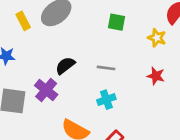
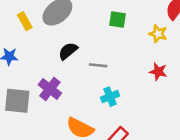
black semicircle: (65, 66) -> (68, 51), moved
gray line: (106, 68) -> (98, 65), moved

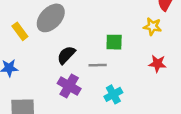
green square: (118, 19) -> (114, 42), moved
purple cross: (50, 89) -> (69, 86), moved

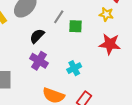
red star: (157, 64) -> (110, 44), size x1.5
gray line: (98, 65) -> (59, 17), moved, turned -56

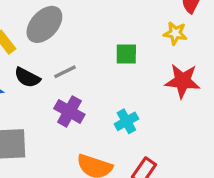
gray line: (59, 17) -> (65, 72), moved, turned 32
black semicircle: (37, 36) -> (27, 77), moved, turned -105

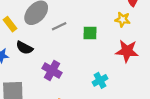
gray line: (65, 72) -> (59, 26), moved
cyan cross: (126, 121) -> (100, 80), moved

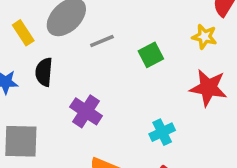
green square: (90, 33) -> (151, 55), turned -32
black semicircle: (24, 48) -> (44, 72), turned 63

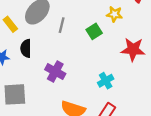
yellow star: (204, 37) -> (114, 14), moved
gray line: (102, 41) -> (62, 25), turned -49

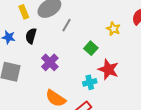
green square: (94, 31) -> (91, 48), moved, turned -32
red star: (133, 49) -> (108, 69), moved

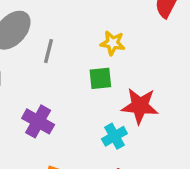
yellow star: (113, 29) -> (113, 43), moved
green square: (91, 48) -> (100, 78), turned -32

